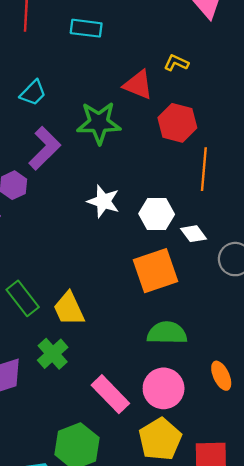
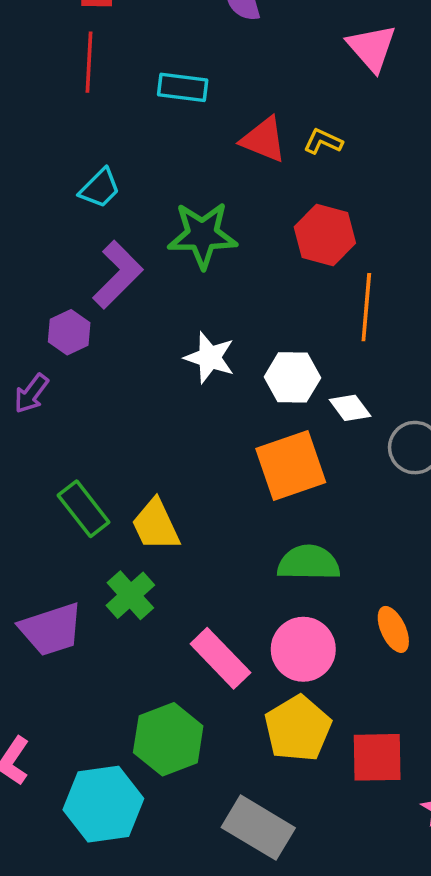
red triangle: (138, 85) -> (264, 140), moved

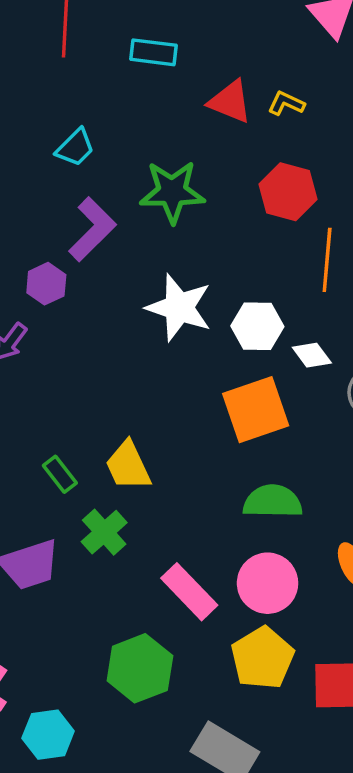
white star: (210, 357) -> (179, 308), size x1.4
green rectangle: (84, 509) -> (60, 474), moved, size x0.7
cyan hexagon: (103, 804) -> (48, 735), moved, size x0.7

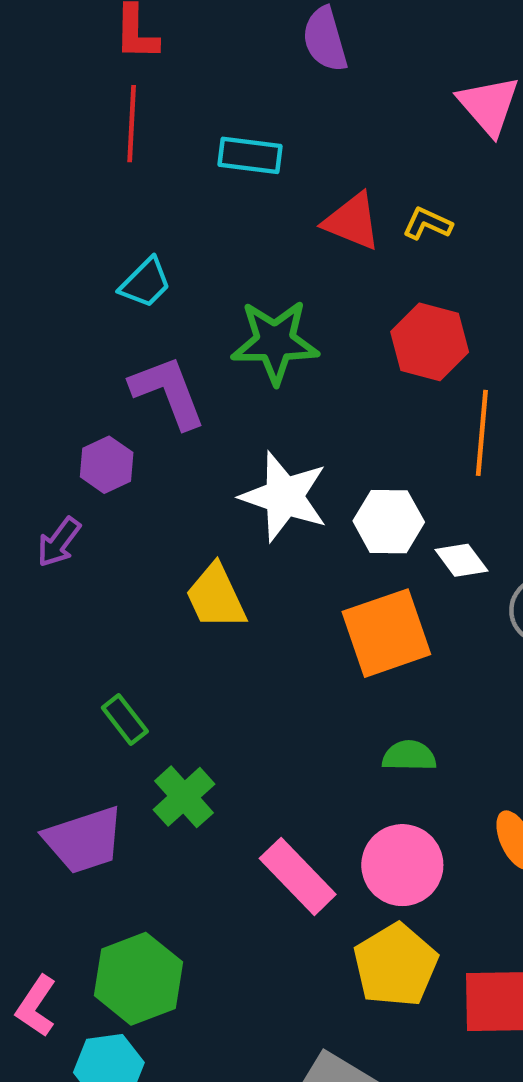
purple L-shape: (92, 229) -> (168, 392), turned -66
yellow trapezoid: (128, 466) -> (216, 597), moved
green semicircle: (273, 502) -> (409, 756), size x0.7
green hexagon: (140, 668) -> (138, 979), moved

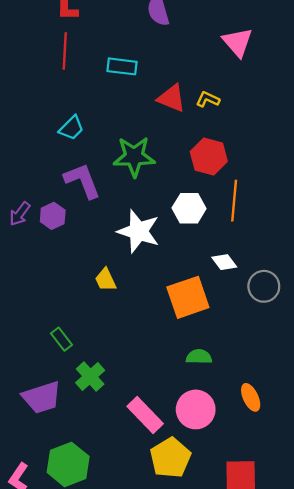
white hexagon: (389, 522) -> (189, 208), moved
purple arrow: (59, 542) -> (20, 214), moved
yellow trapezoid: (216, 597) -> (105, 280), size x0.7
yellow pentagon: (396, 965) -> (170, 458), moved

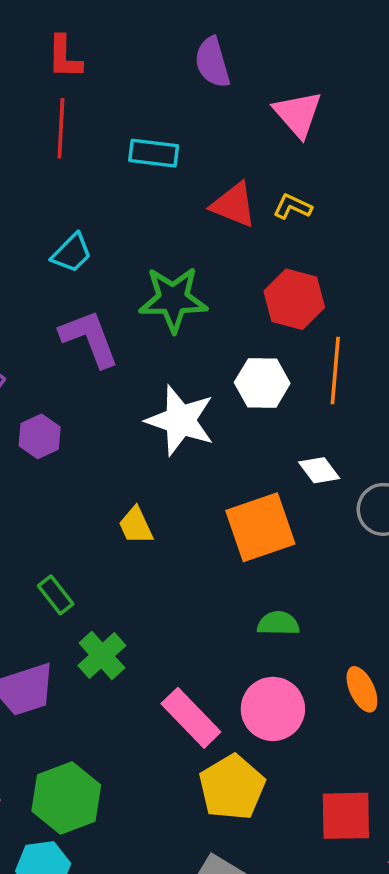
pink triangle: (237, 42) -> (298, 114), moved
purple hexagon: (53, 216) -> (40, 436), moved
yellow trapezoid: (105, 280) -> (136, 525), moved

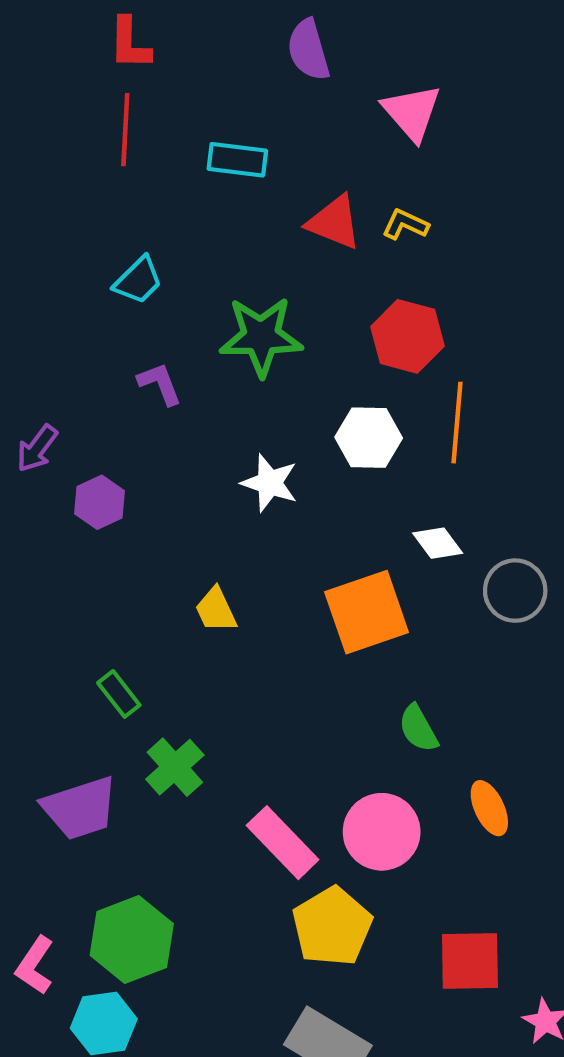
purple L-shape: (89, 338) -> (160, 384), size x0.6
white star: (180, 420) -> (270, 483), size x0.7
green semicircle: (278, 623) -> (418, 728), moved, turned -120

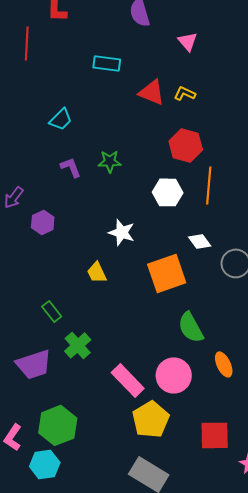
pink triangle: (412, 112) -> (188, 41), size x0.7
red line: (125, 130) -> (27, 43), moved
green star: (261, 336) -> (110, 161), moved, size x0.6
white star: (270, 483) -> (122, 232), moved
green semicircle: (418, 728) -> (191, 327), size x1.4

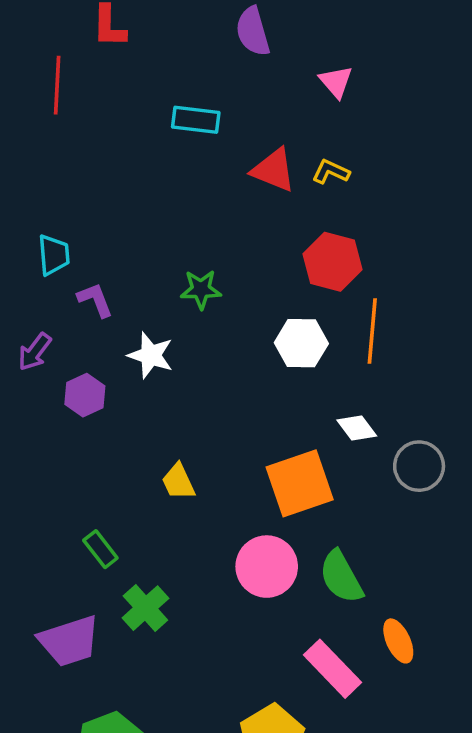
cyan trapezoid: (61, 119) -> (54, 255), moved, turned -50
purple L-shape: (71, 167) -> (95, 300), moved
white star: (122, 232) -> (151, 355), moved
pink circle: (174, 375) -> (267, 567), moved
pink rectangle: (128, 380) -> (332, 669), moved

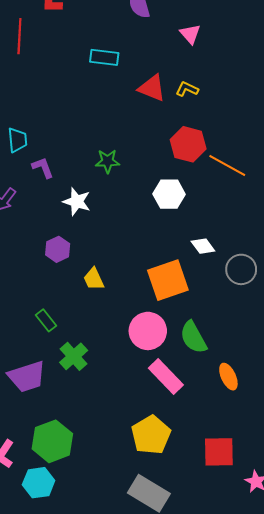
orange line: (372, 331) -> (227, 165), moved, turned -66
purple hexagon: (85, 395) -> (58, 249), moved
pink rectangle: (332, 669) -> (166, 377), moved

